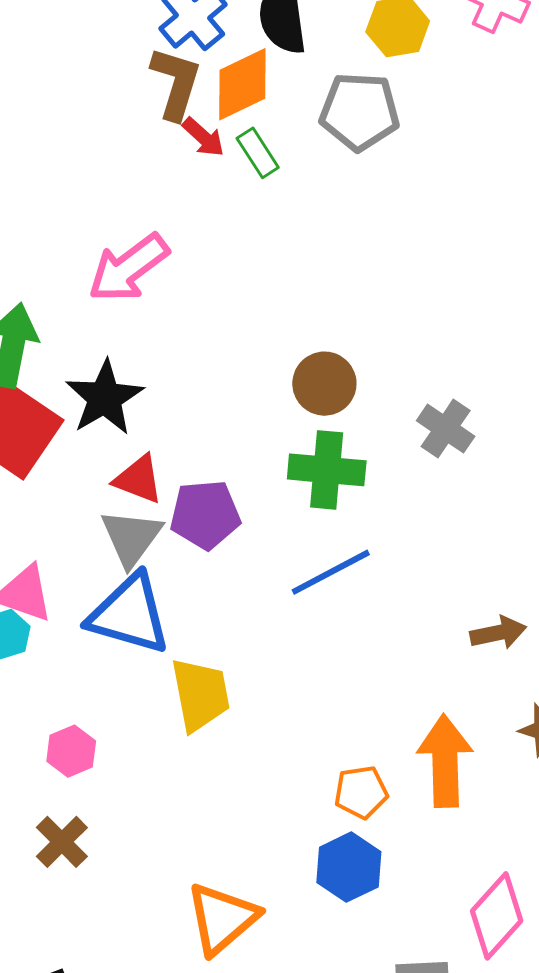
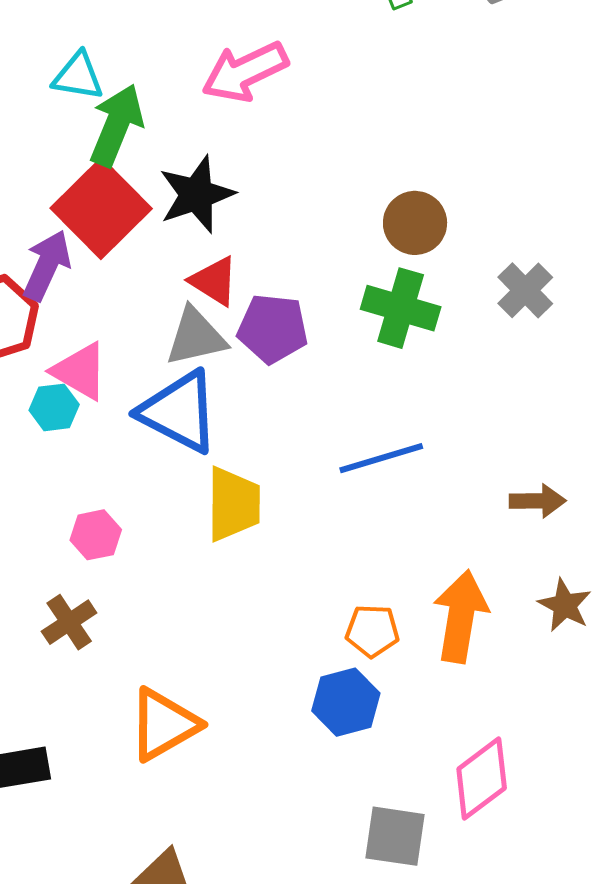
gray triangle: (131, 538) -> (196, 337), turned 30
blue line: (331, 572) -> (381, 458), moved
orange triangle: (222, 918) -> (164, 724), moved

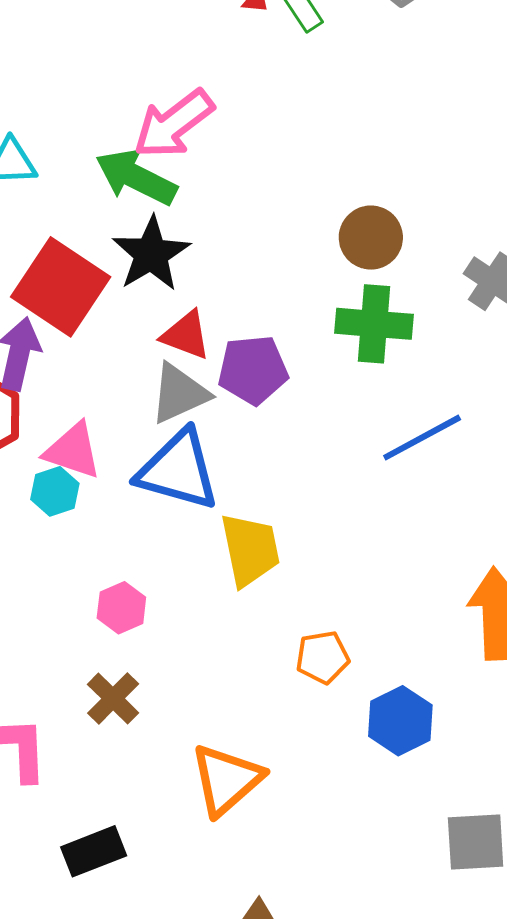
green arrow: (116, 125) -> (136, 177), moved, turned -74
blue line: (381, 458) -> (422, 438), moved
orange pentagon: (372, 631) -> (323, 657), moved

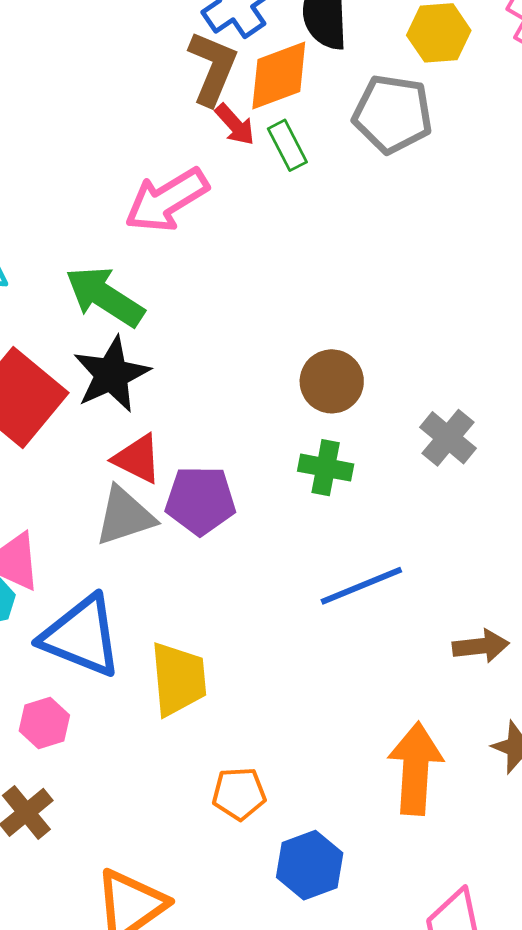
pink arrow: (174, 124) -> (167, 200), moved
green cross: (374, 324) -> (326, 468), size x0.7
blue triangle: (178, 470) -> (81, 636), moved

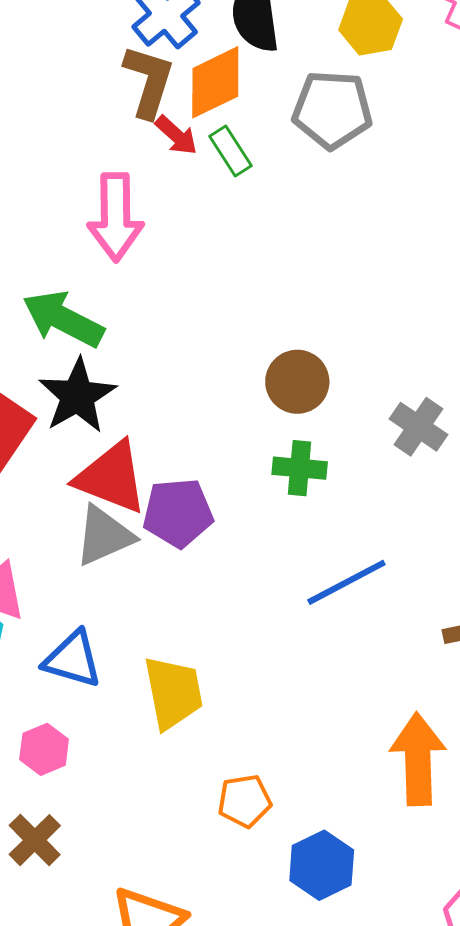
pink arrow: (167, 200) -> (116, 217), turned -54
red triangle: (137, 459) -> (111, 477), size x1.5
blue triangle: (81, 636) -> (73, 659), size x0.7

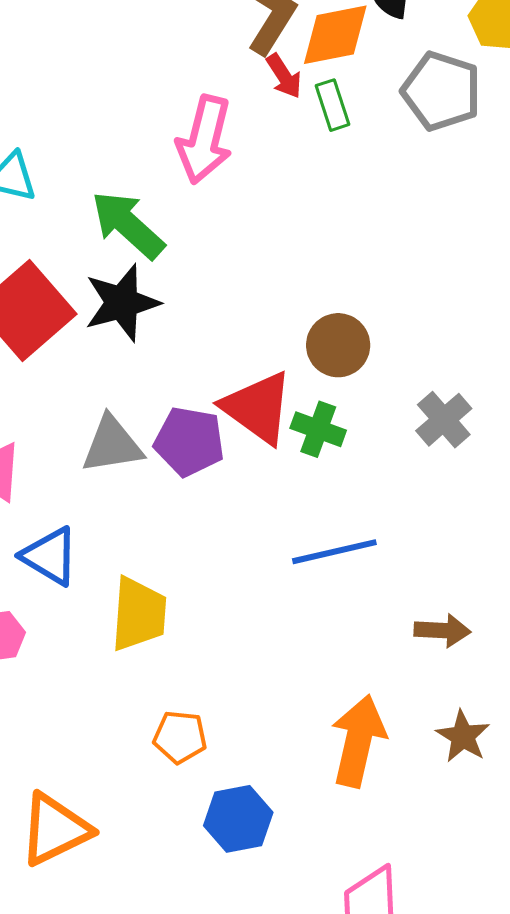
red triangle: (111, 477) -> (258, 408), moved

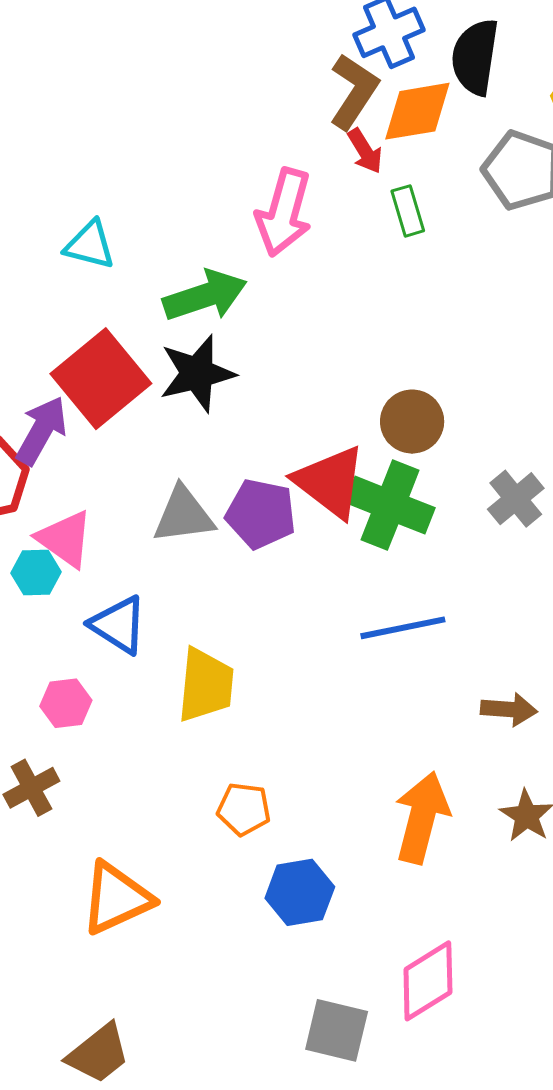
green rectangle: (332, 105) -> (408, 211), moved
green arrow: (128, 225) -> (205, 296), turned 118
green cross: (318, 429) -> (390, 505), size x1.6

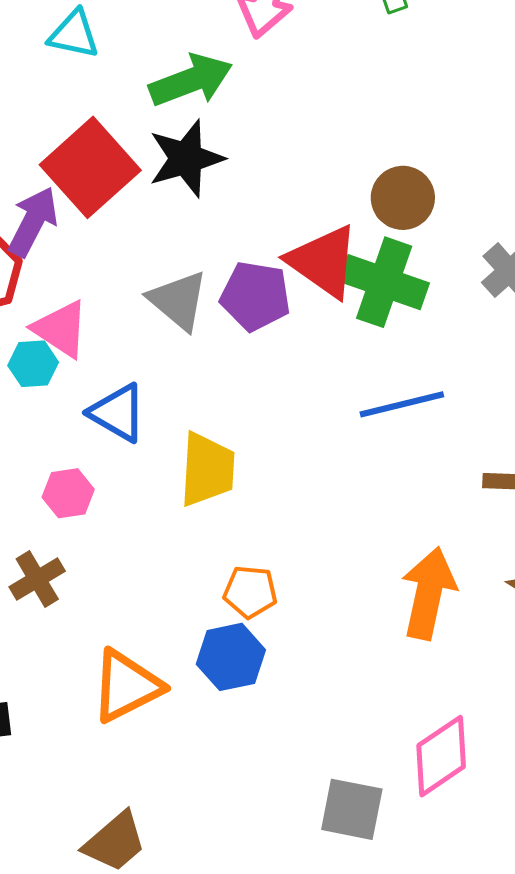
gray triangle: (184, 515) -> (178, 300), turned 50
blue hexagon: (300, 892) -> (231, 657), moved

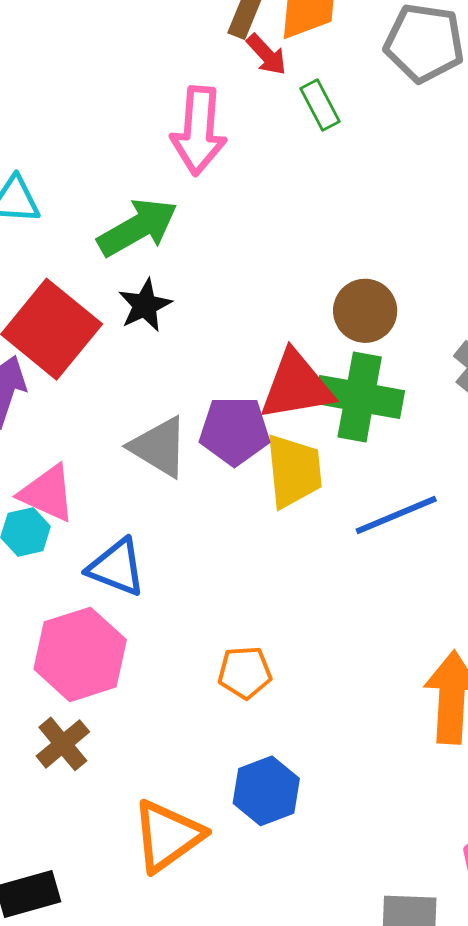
black star: (186, 158) -> (145, 305), size x0.7
red triangle: (323, 261) -> (296, 386), turned -36
yellow trapezoid: (207, 469) -> (294, 471), moved
pink hexagon: (68, 493) -> (80, 654), size x1.8
orange pentagon: (250, 592) -> (245, 673), moved

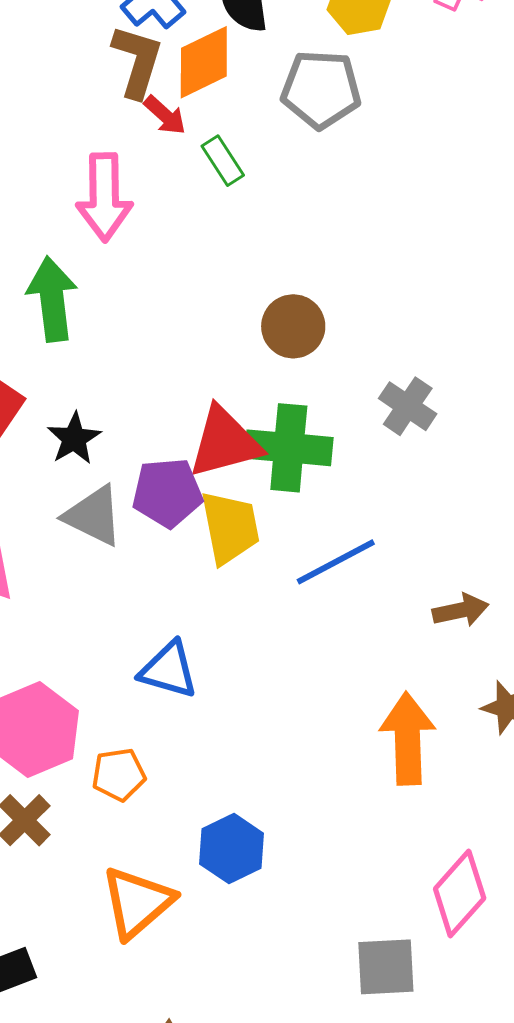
green arrow: (138, 227) -> (52, 299), turned -62
black star: (145, 305) -> (74, 439), moved
brown circle: (365, 311) -> (293, 326), moved
blue triangle: (117, 567) -> (169, 670), moved
orange pentagon: (245, 673) -> (119, 775), moved

